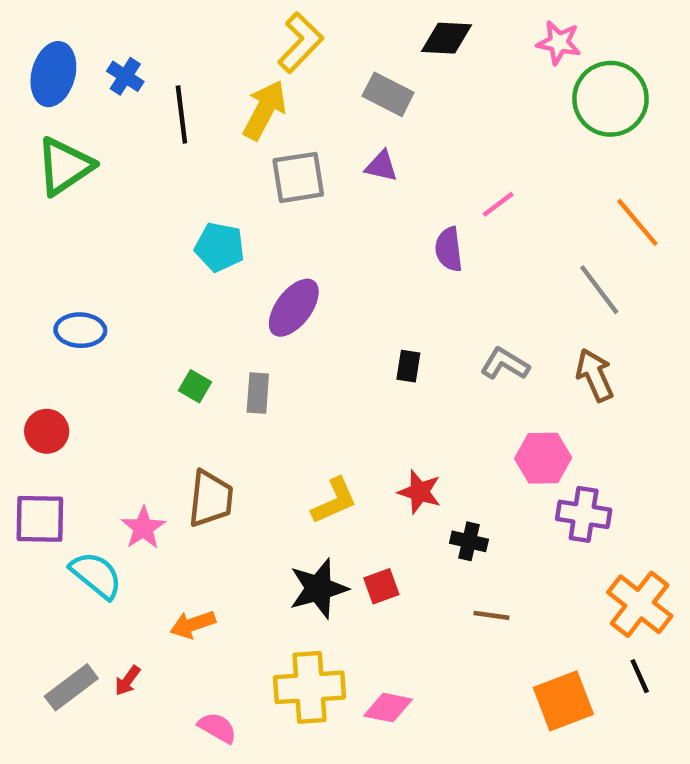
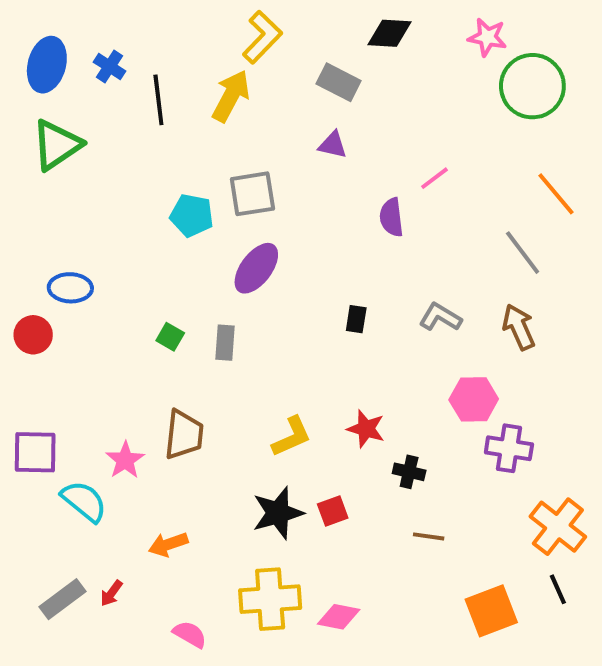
gray square: (298, 177) -> (252, 194), moved
red circle: (47, 431) -> (33, 335), moved

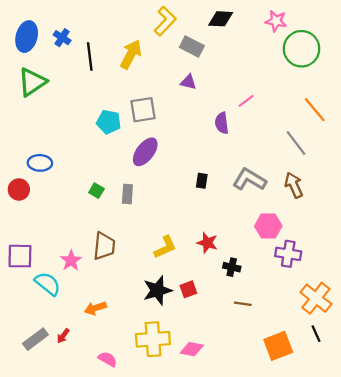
yellow L-shape: (262, 37) -> (165, 21), moved
gray L-shape: (440, 317) -> (249, 180), size x1.4

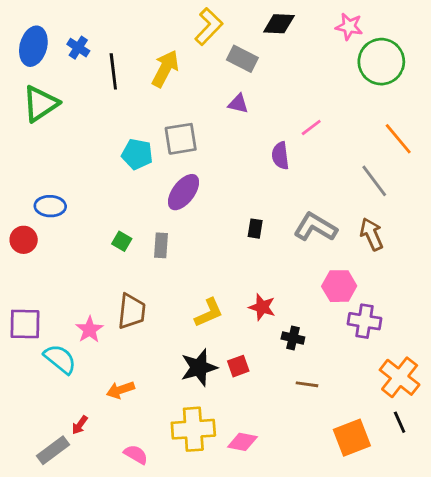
gray rectangle: (35, 339) -> (53, 450), moved

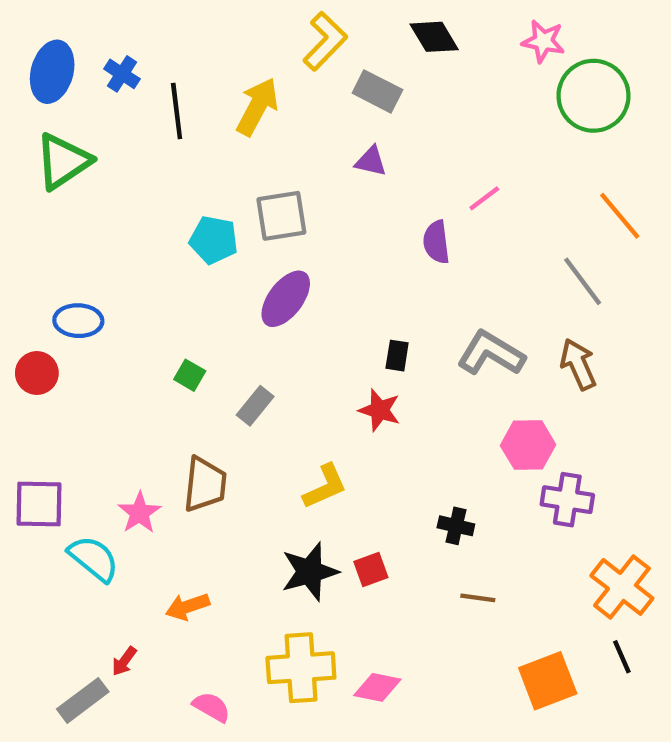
black diamond: (279, 24) -> (434, 37), turned 56
gray rectangle: (161, 245) -> (255, 406), moved, turned 35
red star: (262, 307) -> (380, 410), moved

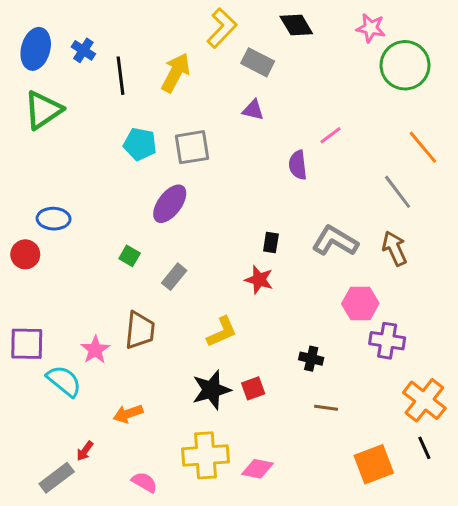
cyan pentagon: (214, 240) -> (140, 144), moved
purple ellipse: (286, 299) -> (170, 204), moved

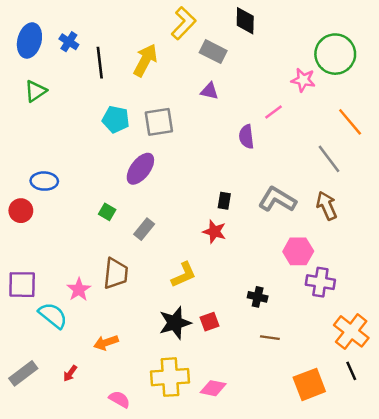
black diamond: (296, 25) -> (245, 21), turned 32
pink star: (371, 28) -> (303, 80), moved
green triangle: (43, 110) -> (36, 91), size x0.7
gray rectangle: (57, 478) -> (23, 373), moved

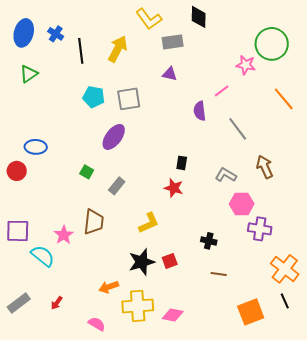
yellow L-shape: (184, 23) -> (149, 19), turned 100
gray rectangle: (213, 52) -> (173, 42), turned -35
gray line: (329, 159) -> (238, 129), moved
gray L-shape: (277, 200) -> (226, 175), moved, size x0.7
orange arrow: (106, 343) -> (109, 287), moved

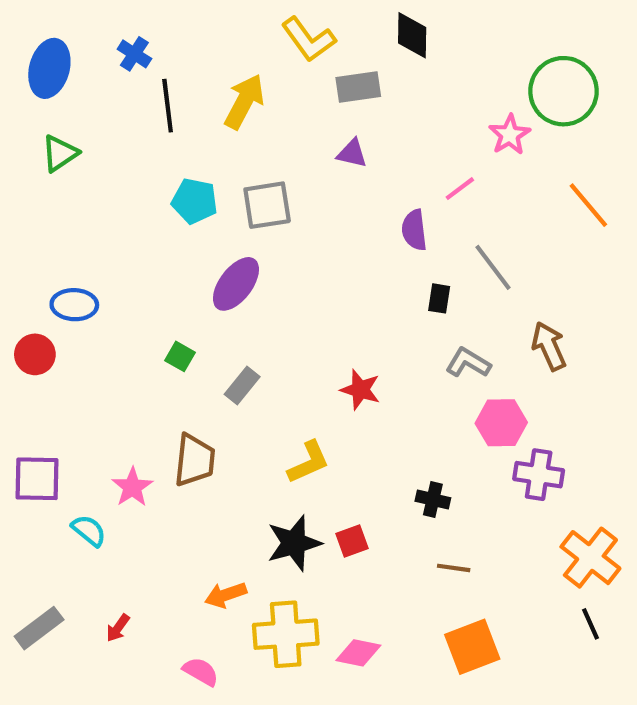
blue cross: (56, 34) -> (134, 54), moved
pink star: (246, 65) -> (510, 135), turned 30
black rectangle: (182, 163) -> (439, 298), moved
cyan semicircle: (43, 256) -> (89, 531), size x0.7
orange square: (251, 312) -> (472, 647), moved

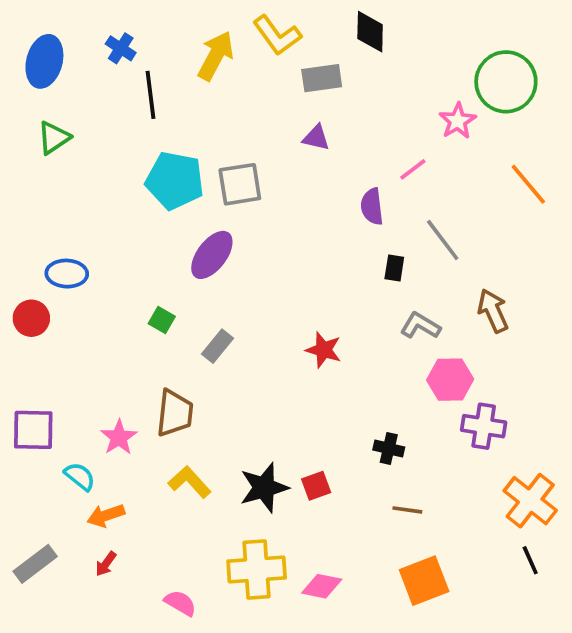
yellow arrow: (244, 102) -> (216, 56), moved
cyan pentagon: (195, 201) -> (175, 180), size x1.4
yellow L-shape: (309, 462) -> (190, 482), moved, turned -108
orange arrow: (226, 595) -> (106, 515), moved

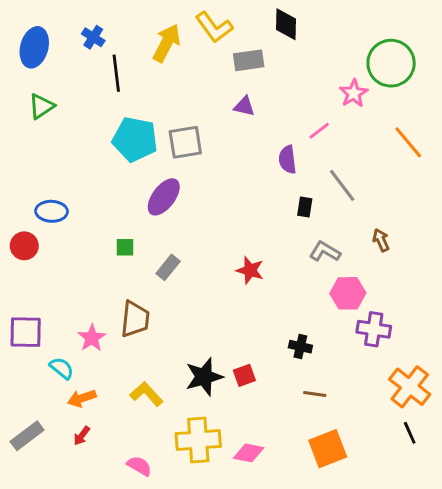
brown arrow: (493, 311) -> (381, 240), size x0.7
green square: (162, 320) -> (125, 247), turned -30
yellow L-shape: (190, 482) -> (146, 394), moved

